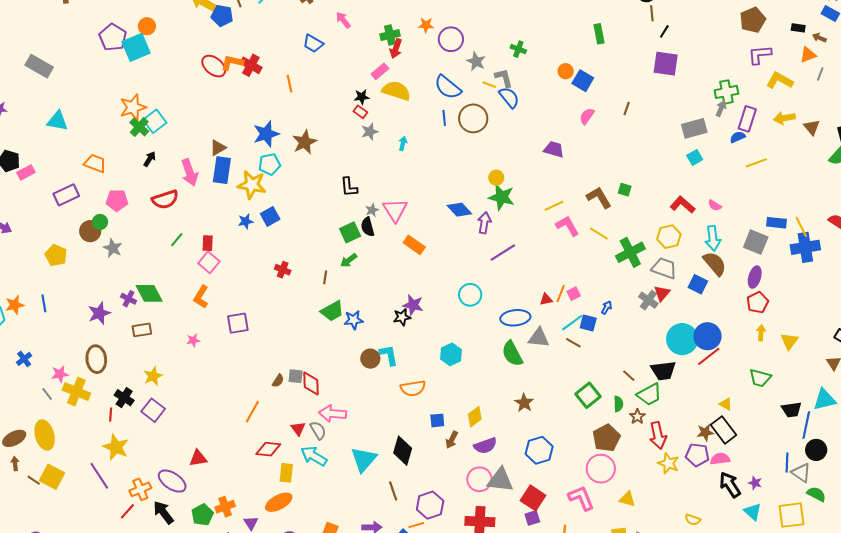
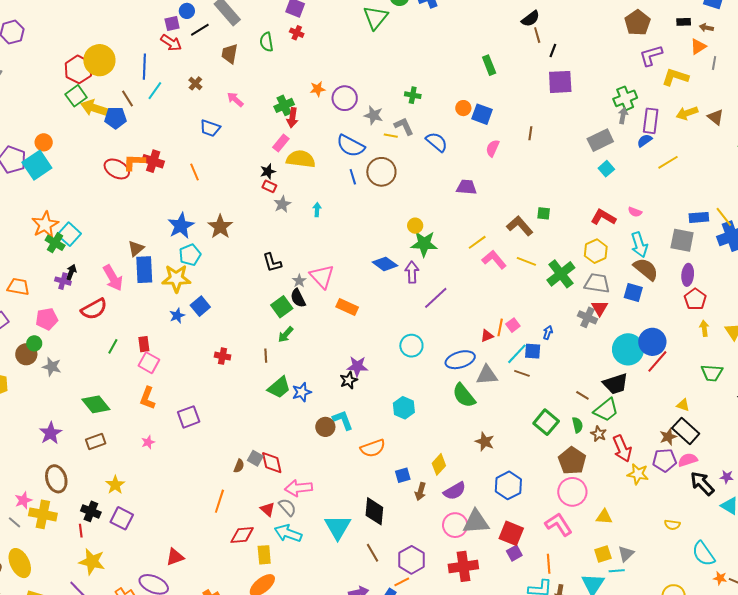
blue semicircle: (509, 97) -> (437, 142), moved
purple cross: (129, 299) -> (63, 281), moved
gray square: (296, 376) -> (255, 458), turned 35

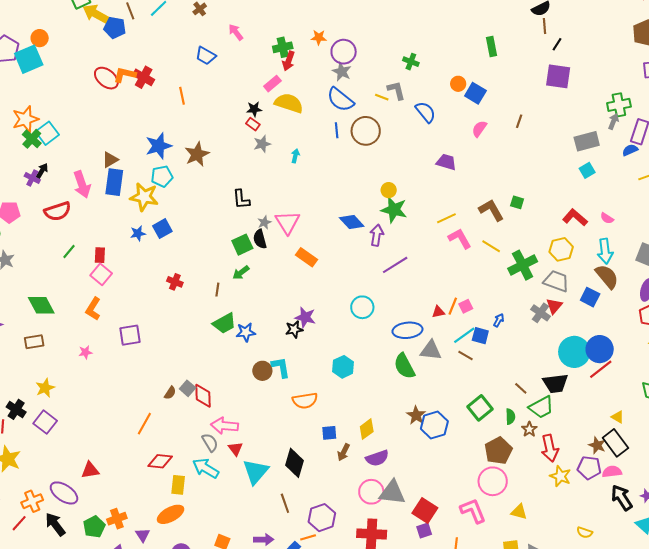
gray star: (374, 115) -> (342, 72), moved
brown star: (668, 437) -> (597, 445), turned 30
blue hexagon: (508, 485) -> (434, 425), moved
red triangle: (268, 509) -> (236, 449), moved

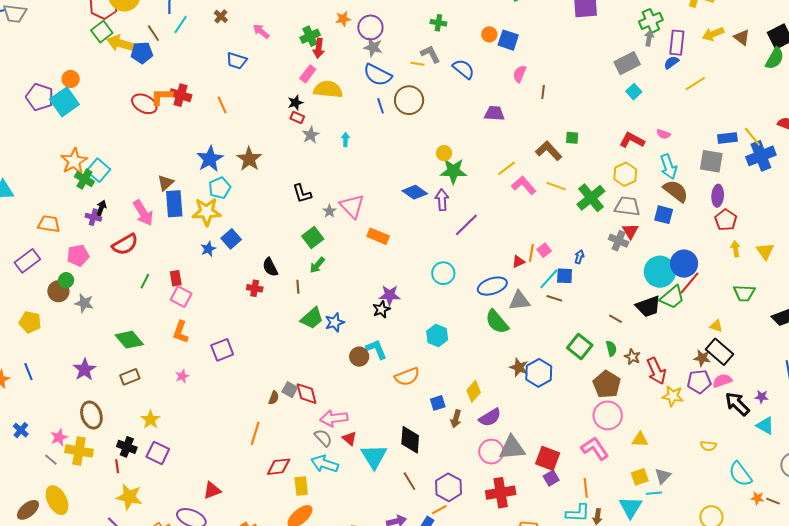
brown line: (519, 121) -> (543, 92), moved
black semicircle: (260, 239) -> (270, 267), moved
green trapezoid: (541, 407) -> (672, 297), moved

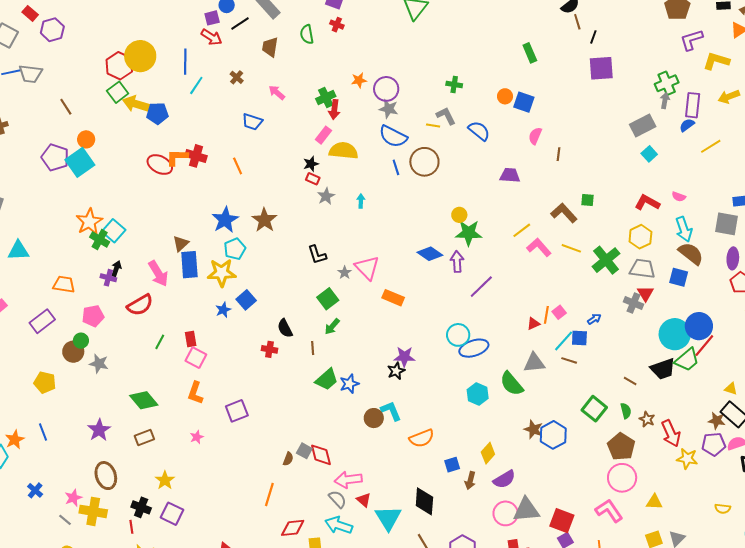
brown line: (153, 33) -> (66, 107), moved
blue arrow: (579, 257) -> (594, 319), turned 40
blue ellipse: (492, 286) -> (474, 348), moved
cyan hexagon: (437, 335) -> (478, 394), moved

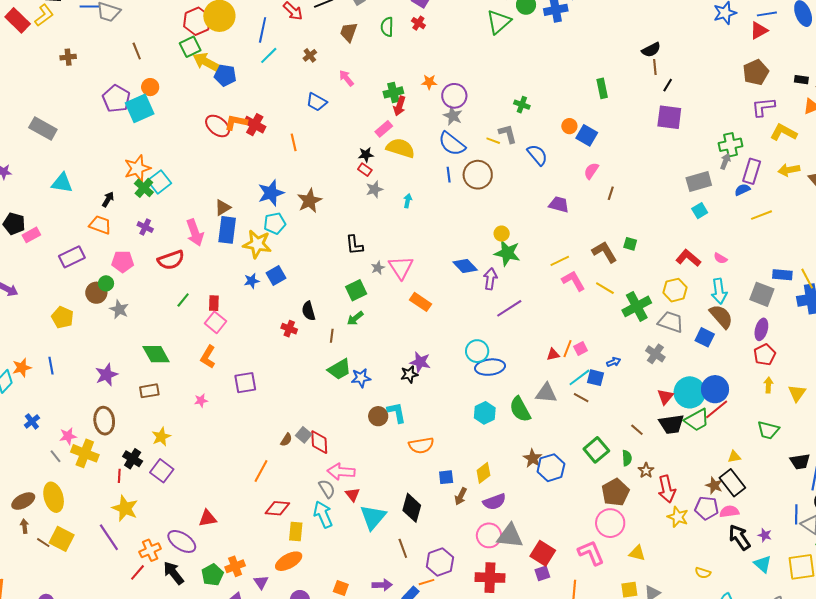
black arrow: (116, 269) -> (108, 199), moved
red triangle: (645, 293) -> (665, 397), moved
yellow triangle: (731, 389) -> (734, 457), turned -40
cyan arrow: (339, 525) -> (323, 515), turned 36

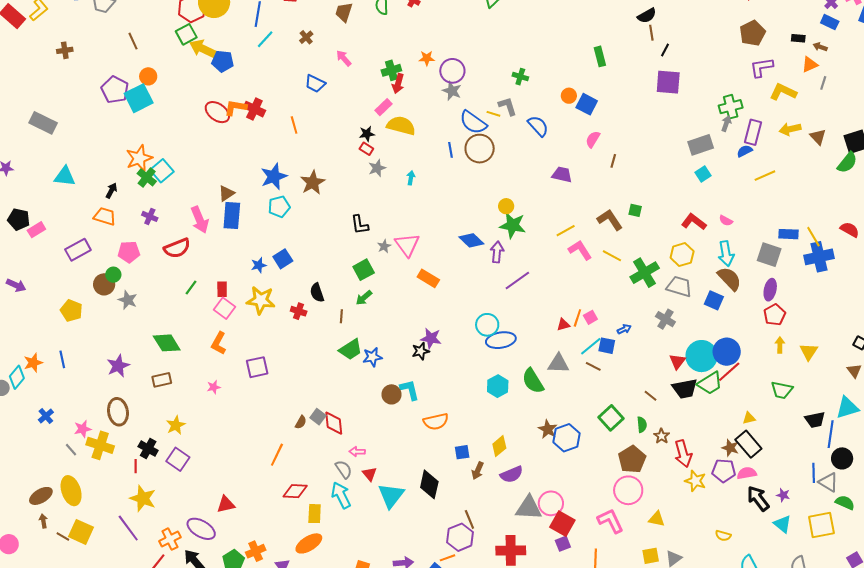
blue semicircle: (452, 144) -> (473, 122), moved
yellow star: (257, 244) -> (261, 300), moved
pink arrow: (341, 472) -> (357, 452), size x0.6
pink circle: (489, 535) -> (551, 503), moved
brown line: (403, 548) -> (469, 519), moved

